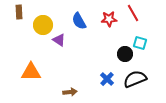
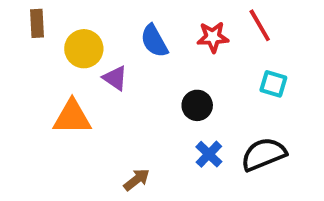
black circle: (125, 54) -> (197, 105), moved
orange triangle: (31, 72) -> (72, 117), moved
brown arrow: (70, 92) -> (137, 180), turned -32

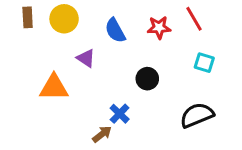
yellow circle: (84, 49) -> (64, 19), moved
blue cross: (209, 154) -> (120, 114), moved

